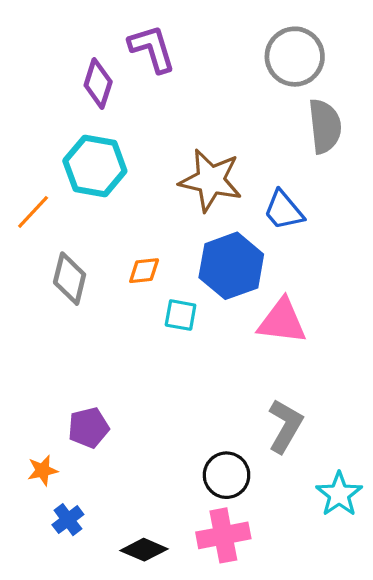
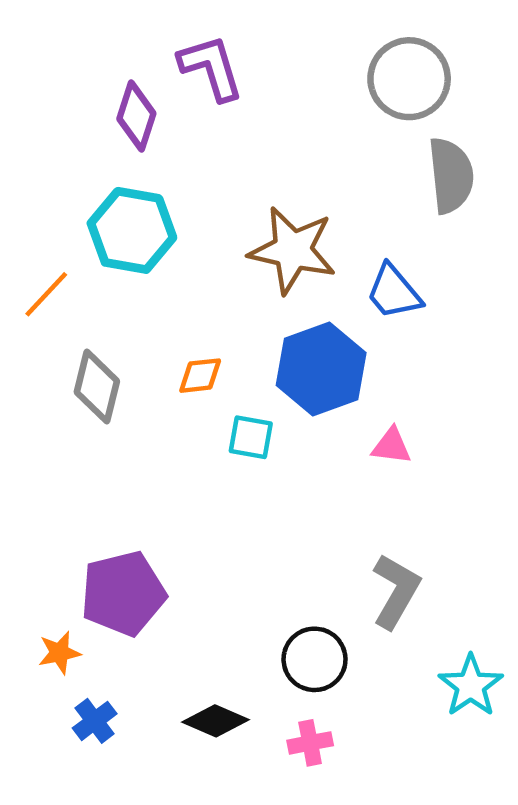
pink triangle: (282, 321) -> (391, 446), size x0.6
purple pentagon: (89, 428) -> (123, 593), size x1.5
pink cross: (223, 535) -> (310, 743), size x0.6
black diamond: (144, 550) -> (216, 721), moved

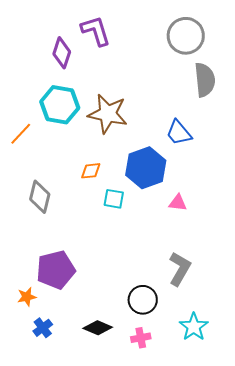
brown star: (293, 250) -> (108, 114), moved
gray diamond: (97, 387) -> (40, 197), moved
cyan star: (471, 686) -> (194, 327), moved

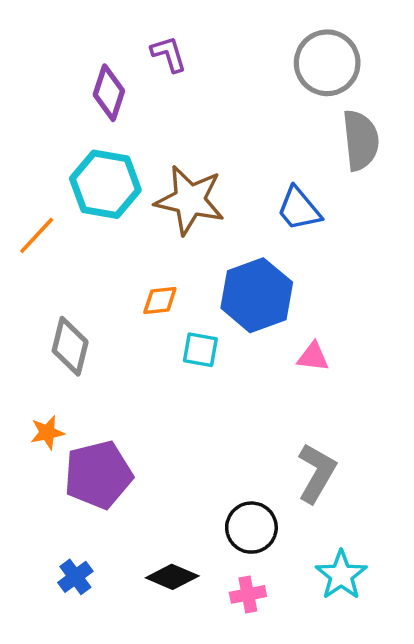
purple L-shape: (96, 31) -> (169, 54), size x0.7
blue trapezoid: (179, 133) -> (299, 209), moved
orange star: (27, 297) -> (47, 433), moved

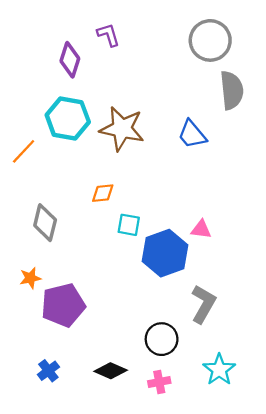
blue hexagon: (257, 295) -> (165, 253), moved

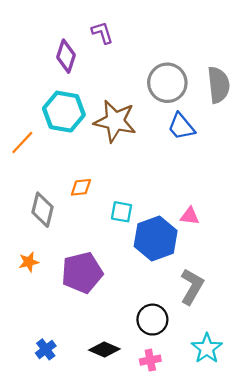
gray circle: (210, 40) -> (167, 83), moved
orange diamond: (103, 193) -> (81, 187), moved
purple pentagon: (63, 305) -> (82, 273), moved

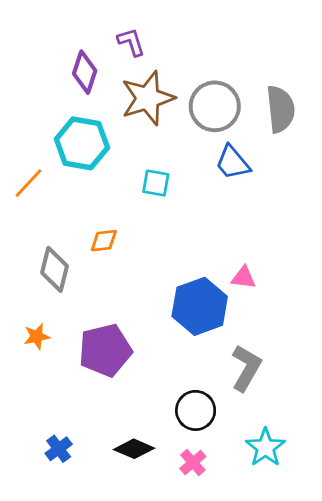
brown star: (115, 121) -> (148, 98), moved, turned -30
cyan square: (121, 212) -> (156, 183), moved
pink cross: (150, 360) -> (193, 462), turned -30

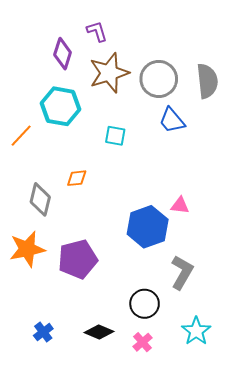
orange star: (37, 336) -> (27, 249), size x1.8

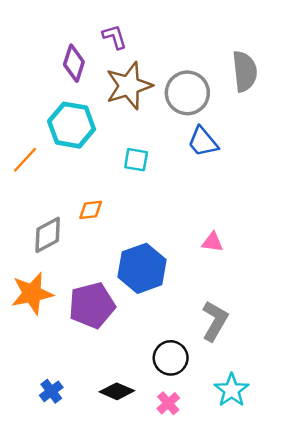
gray semicircle: (207, 81) -> (245, 71), moved
gray diamond: (40, 199) -> (48, 235), turned 48
blue hexagon: (148, 227) -> (142, 268), moved

